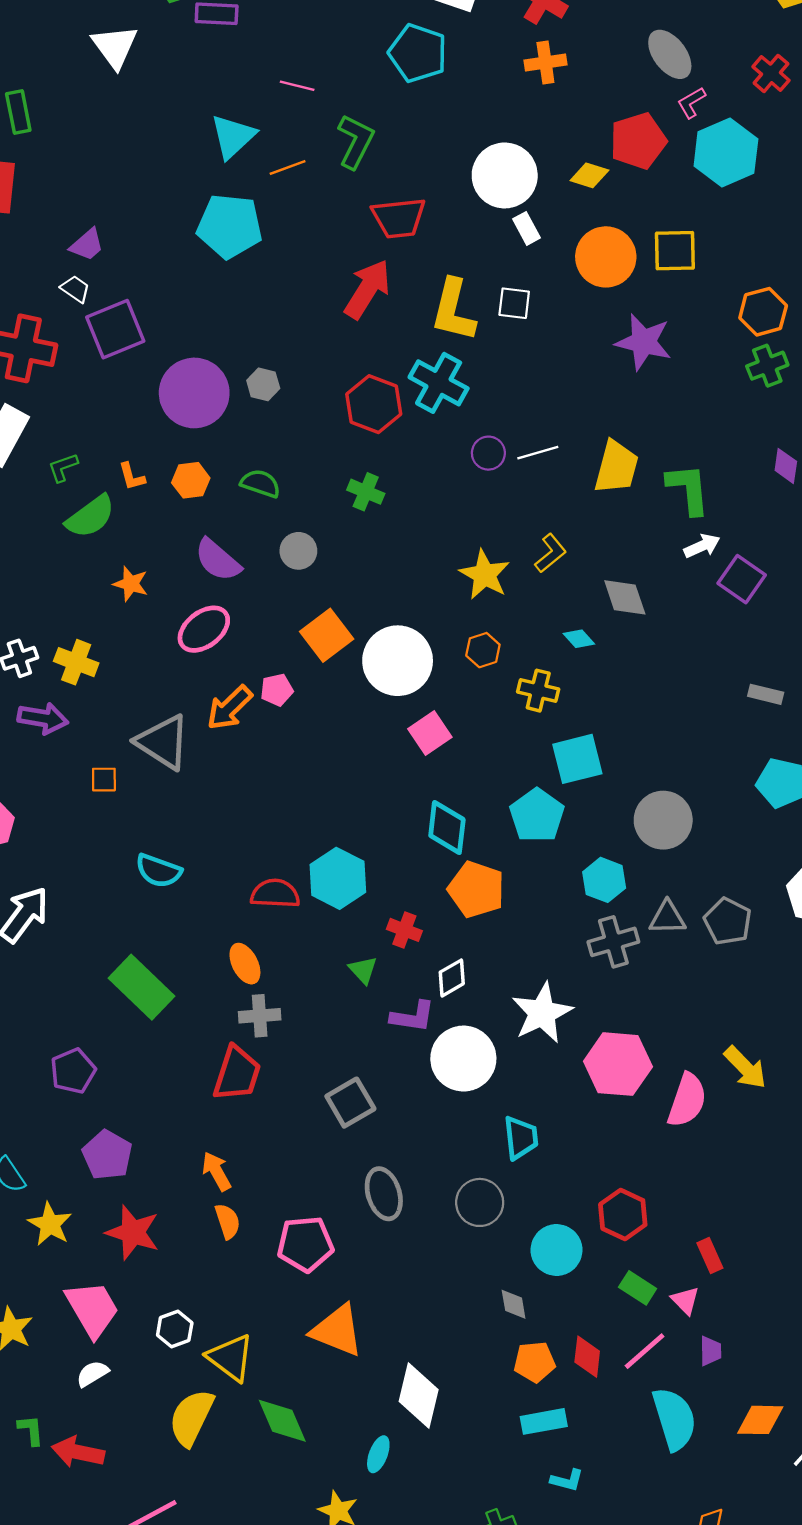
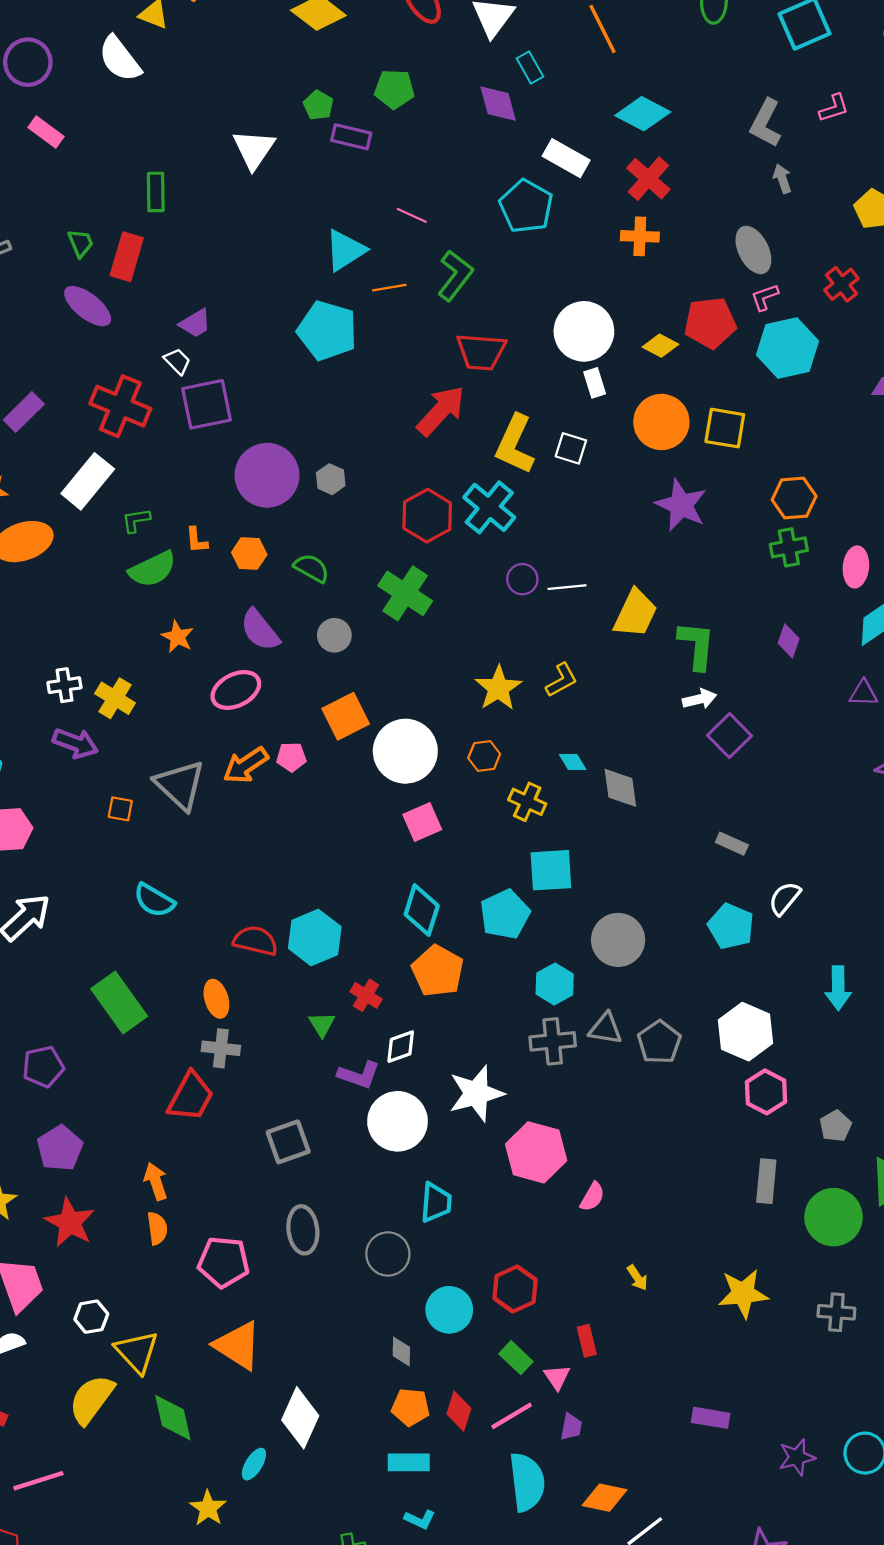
green cross: (366, 492) -> (405, 593), size x1.6
gray diamond: (625, 597) -> (620, 788), moved
yellow arrow: (745, 1068) -> (637, 1278), moved, size x0.6
pink semicircle: (687, 1100) -> (592, 1197), size x0.6

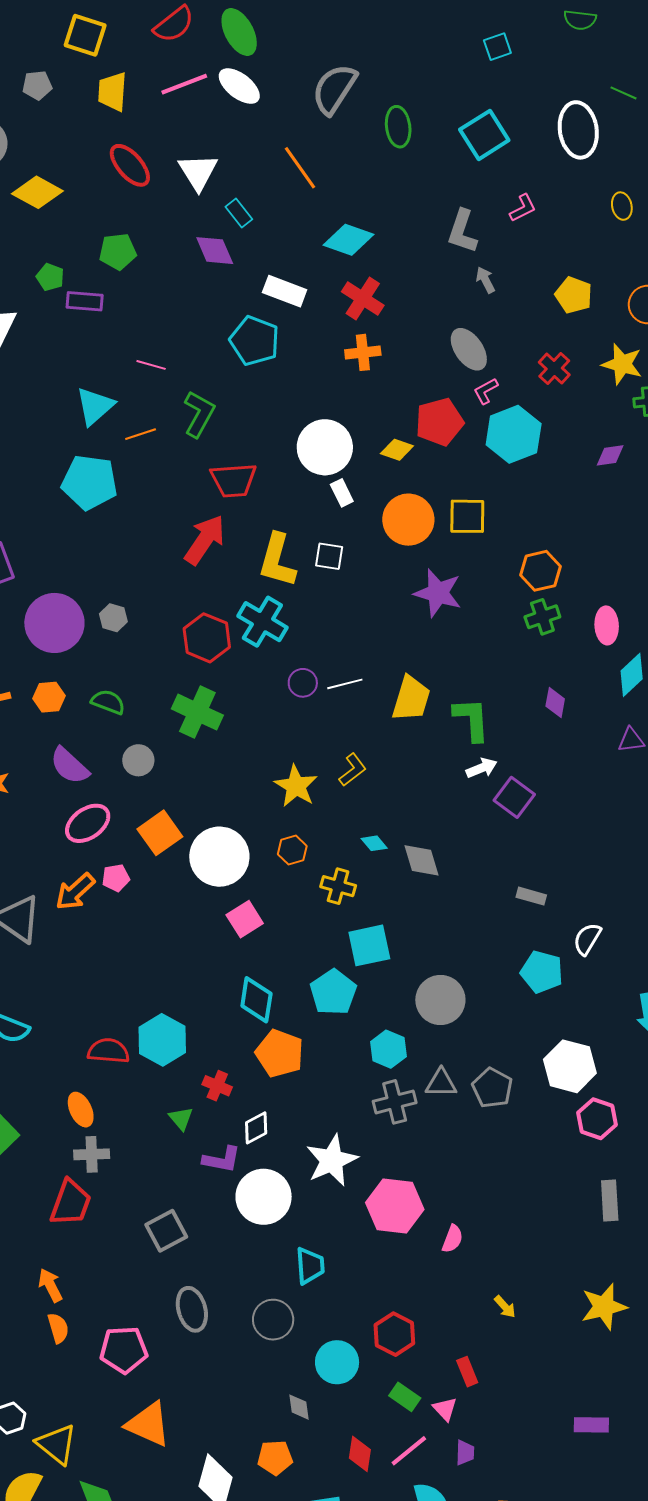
pink ellipse: (236, 690) -> (88, 823), moved
orange pentagon: (410, 1407) -> (275, 1458), moved

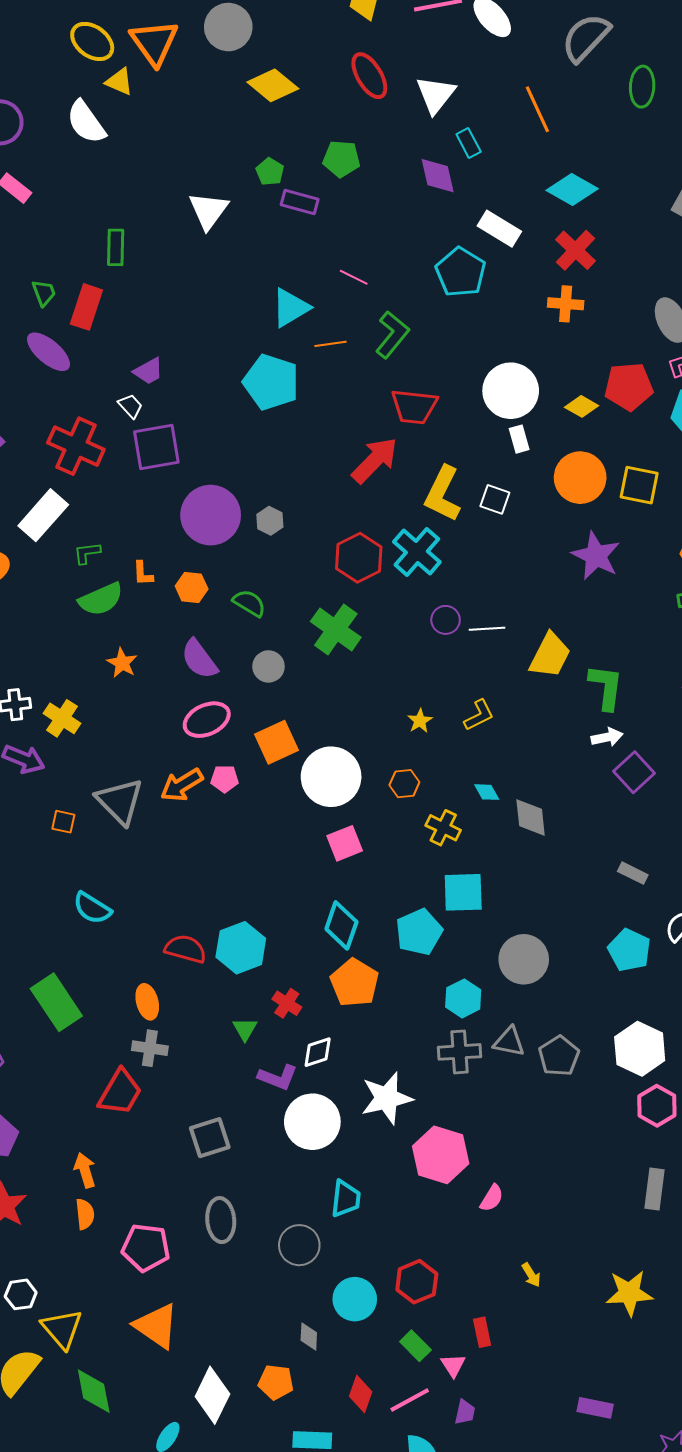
yellow star: (296, 786) -> (420, 721), size x0.6

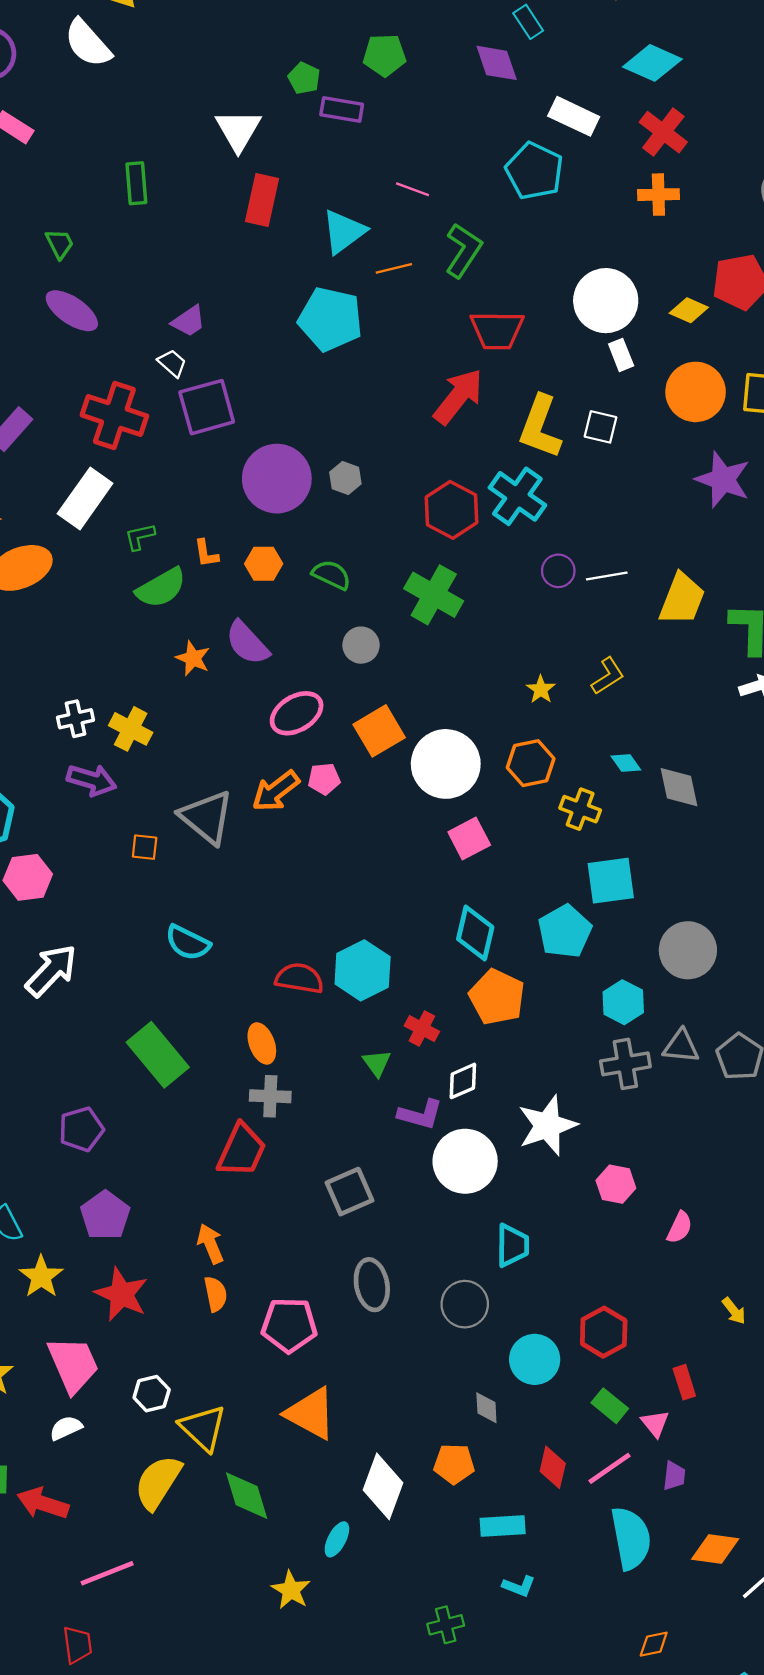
red rectangle: (86, 307) -> (262, 200), moved
purple semicircle: (199, 659) -> (247, 643), moved
orange hexagon: (404, 784) -> (531, 763), size x1.4
pink hexagon: (441, 1155) -> (616, 1184), size x0.6

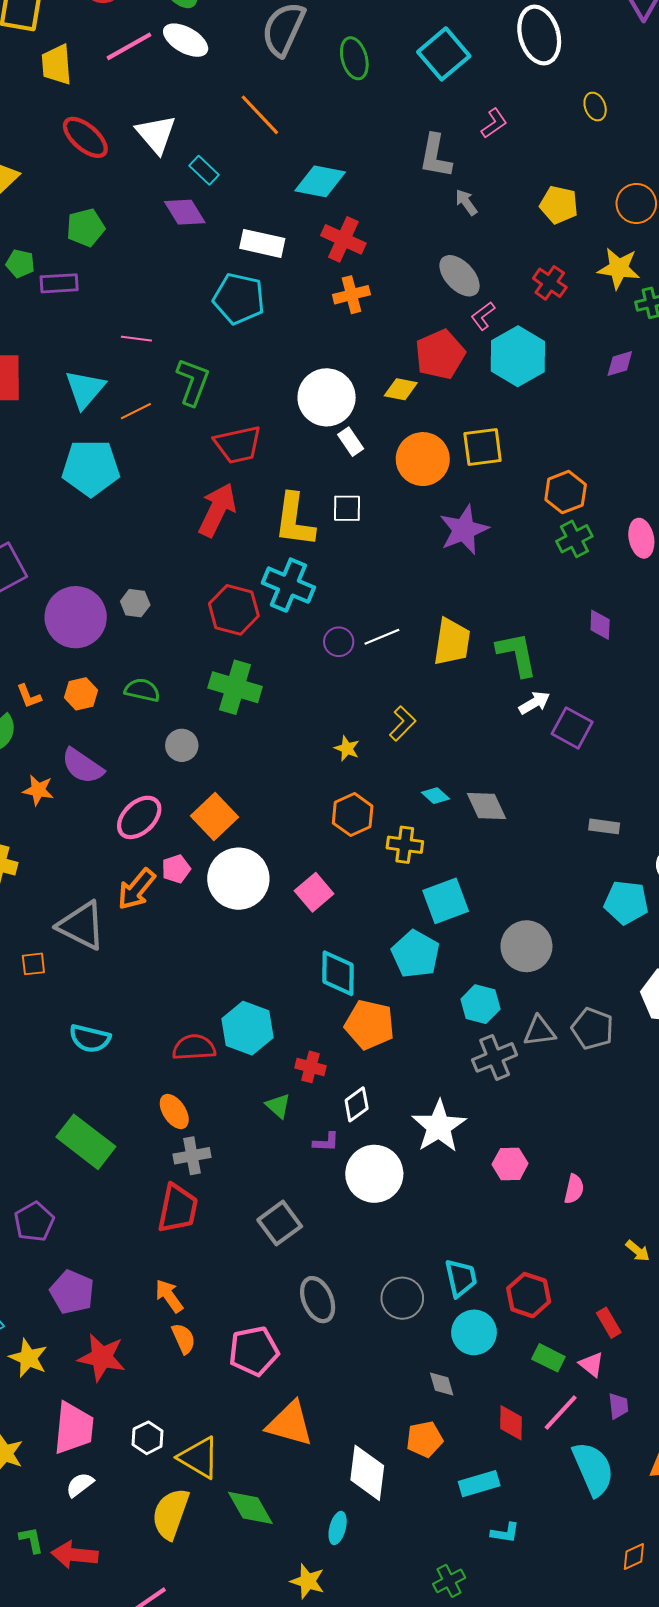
purple star: (723, 480) -> (464, 530), turned -30
white circle: (446, 764) -> (238, 879), moved
purple L-shape: (420, 1114) -> (326, 1142), size x0.7
cyan trapezoid: (512, 1245) -> (461, 1278), moved
pink trapezoid: (73, 1365) -> (74, 1428), turned 42

